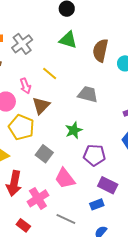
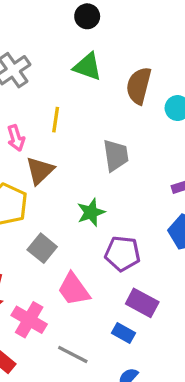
yellow line: (50, 74) -> (56, 120), turned 56
gray trapezoid: (88, 94) -> (116, 155), turned 65
pink cross: (38, 198) -> (29, 320), turned -30
blue rectangle: (97, 204) -> (124, 333), turned 48

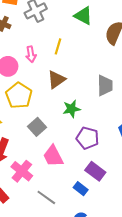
gray trapezoid: (116, 155) -> (105, 85), moved
brown triangle: (40, 171) -> (56, 80), moved

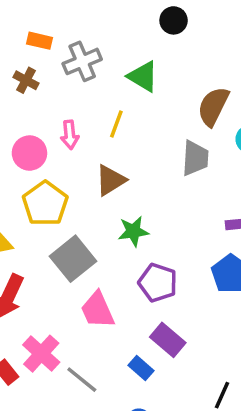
green triangle: (83, 16) -> (143, 77), moved
gray trapezoid: (105, 85) -> (195, 158), moved
gray square: (37, 127) -> (73, 259), size x1.4
pink cross: (22, 171) -> (41, 354), moved

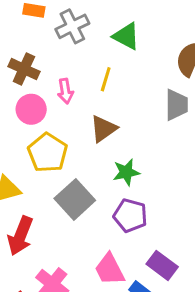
brown cross: (26, 80) -> (24, 69), moved, size x1.4
purple pentagon: (158, 283) -> (130, 216), moved
pink trapezoid: (97, 310) -> (110, 269), moved

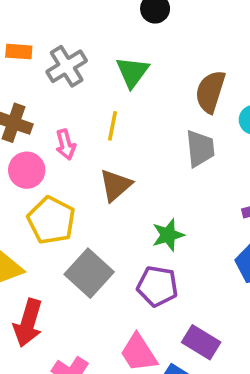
green triangle: (126, 36) -> (132, 72), turned 44
green star: (126, 172) -> (168, 235), moved

